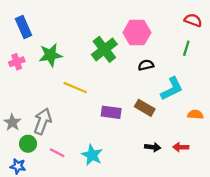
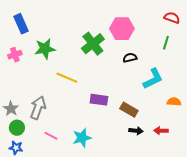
brown rectangle: (145, 108) -> (129, 110), moved
green circle: (28, 144) -> (17, 128), moved
cyan star: (92, 155) -> (82, 138), turned 30

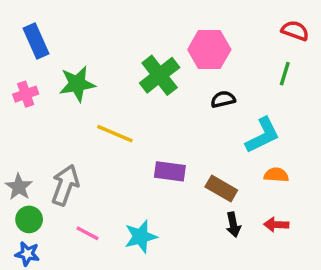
orange semicircle: (174, 102) -> (276, 175), moved
black arrow: (136, 131) -> (233, 225), turned 72

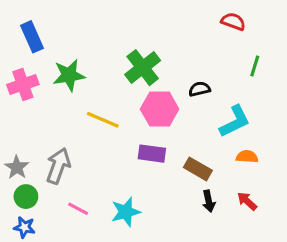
red semicircle: (295, 31) -> (233, 21), moved
pink hexagon: (209, 50) -> (160, 109), moved
pink cross: (26, 94) -> (23, 84), size x1.4
red arrow: (276, 225) -> (247, 201), turned 40

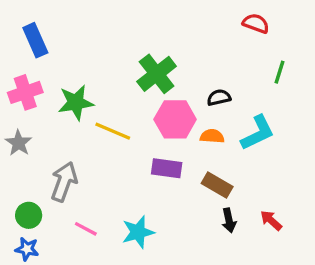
green star: (69, 75) -> (76, 103), moved
orange semicircle: (247, 157) -> (212, 136), moved
gray star: (17, 167) -> (19, 143), moved

